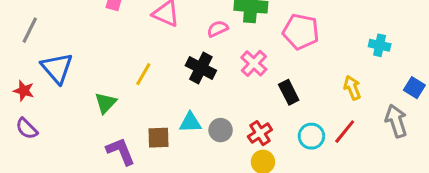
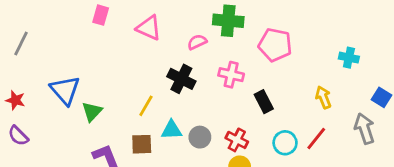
pink cross: (254, 63) -> (231, 75), turned -30
blue triangle: (57, 68) -> (65, 90), moved
yellow line: (143, 74) -> (146, 106), moved
red cross: (260, 133) -> (237, 140), turned -30

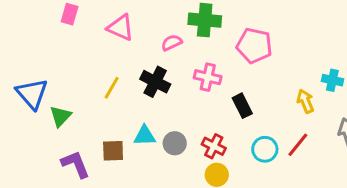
cyan cross: (349, 58) -> (332, 80), moved
yellow line: (146, 106) -> (112, 88), moved

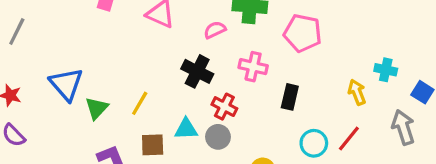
yellow line: (112, 88) -> (140, 103), moved
black rectangle: (242, 106) -> (290, 97), turned 40
red cross: (214, 146) -> (224, 107), moved

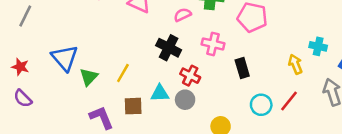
black rectangle: (290, 97) -> (242, 68), turned -30

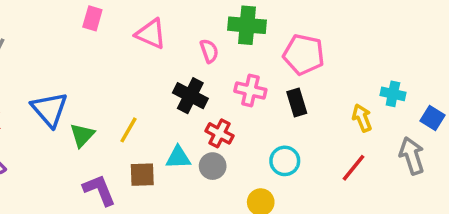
pink semicircle: (183, 15) -> (209, 51), turned 96
black rectangle: (242, 68) -> (297, 103), moved
cyan circle: (261, 105) -> (285, 161), moved

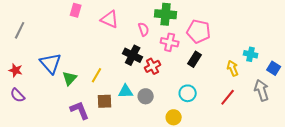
pink cross: (250, 90) -> (170, 42), moved
black rectangle: (297, 103) -> (195, 59), turned 49
red cross: (220, 133) -> (153, 66), moved, turned 35

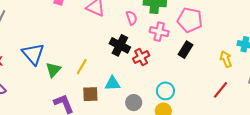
cyan circle: (188, 93) -> (165, 91), moved
gray circle: (146, 96) -> (134, 103), moved

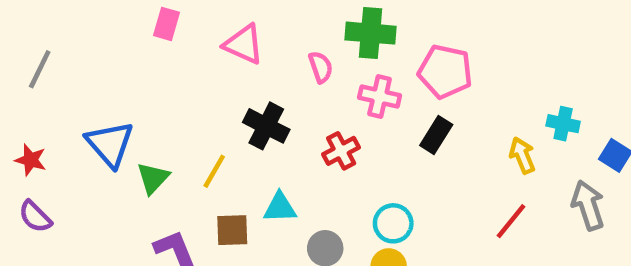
black cross: (120, 45) -> (266, 126), moved

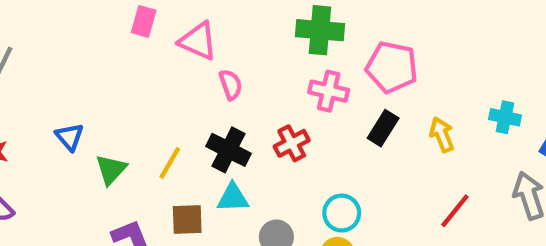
pink rectangle: (167, 24) -> (144, 21), moved
pink semicircle: (321, 67) -> (231, 85), moved
black cross: (266, 126) -> (229, 150), moved
blue triangle: (110, 144) -> (70, 137), size x0.6
yellow arrow: (522, 155) -> (442, 135), moved

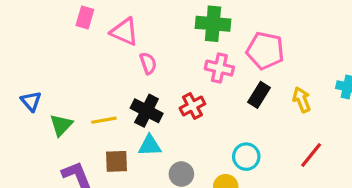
yellow line: (170, 163) -> (104, 120), turned 50
cyan circle: (342, 213) -> (246, 157), moved

